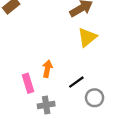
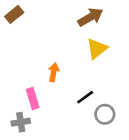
orange arrow: (47, 69) -> (54, 72), moved
gray cross: (46, 105) -> (21, 122), moved

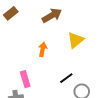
brown arrow: (90, 17) -> (52, 15), moved
orange arrow: (54, 72) -> (43, 49), moved

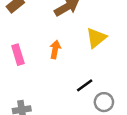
pink rectangle: (25, 79) -> (18, 55), moved

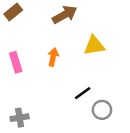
yellow triangle: (96, 38) -> (94, 45), turned 30

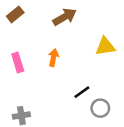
yellow triangle: (94, 45) -> (105, 46), moved

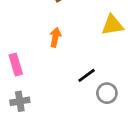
pink rectangle: (18, 63) -> (16, 65), moved

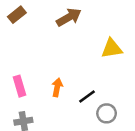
orange arrow: (55, 37) -> (57, 87), moved

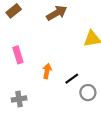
pink rectangle: (19, 86) -> (18, 55), moved

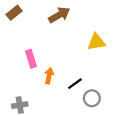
pink rectangle: (18, 55) -> (31, 59), moved

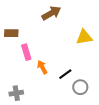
brown rectangle: (14, 13) -> (11, 33), moved, turned 40
orange arrow: (49, 76) -> (42, 67), turned -40

